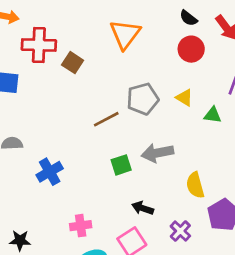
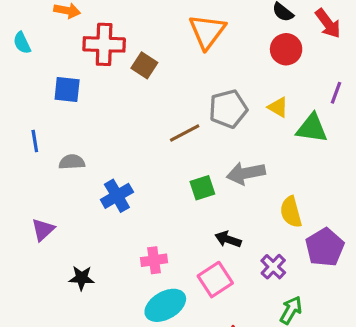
green triangle: (213, 115) -> (312, 128), size x1.5

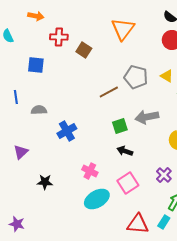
red cross: (104, 44) -> (59, 37), size x0.7
gray pentagon: (228, 109) -> (136, 77), turned 30
black arrow: (228, 239) -> (125, 151), moved
pink cross: (154, 260) -> (90, 171), turned 35

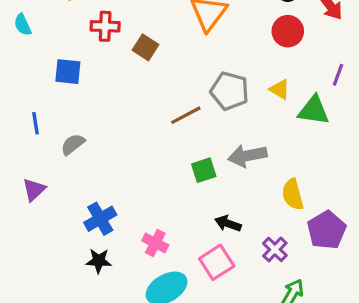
gray semicircle: (39, 110) -> (73, 144), turned -35
blue cross: (67, 131) -> (100, 219), moved
black arrow: (125, 151) -> (228, 224), moved
purple triangle: (21, 152) -> (34, 190), moved
black star: (45, 182) -> (99, 261), moved

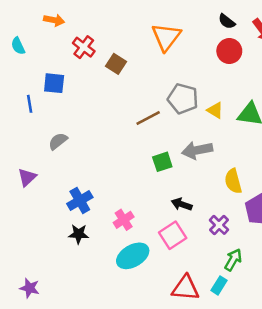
red cross: (105, 26) -> (84, 47), turned 35
yellow triangle: (280, 89) -> (215, 110), moved
blue line: (36, 123) -> (30, 104), moved
pink cross: (155, 243) -> (124, 220), turned 30

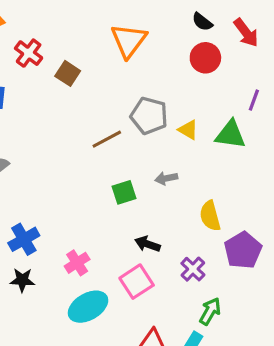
gray arrow: (197, 150) -> (166, 178), size x0.6

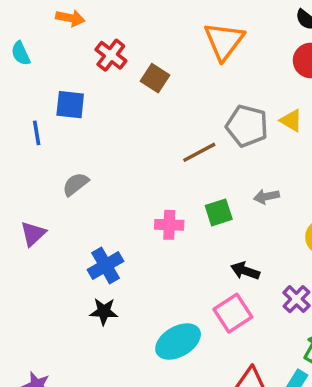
yellow triangle: (188, 130) -> (291, 121), moved
pink cross: (77, 263) -> (169, 225), moved, turned 35

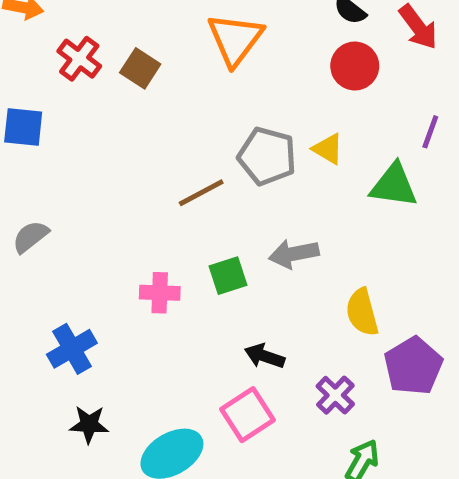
brown square: (155, 78) -> (140, 68), moved
gray arrow: (266, 197) -> (294, 254), size x1.4
black star: (104, 311) -> (89, 424), moved

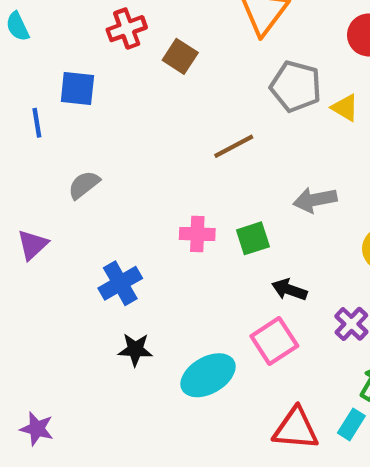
red cross: (79, 59) -> (127, 29), turned 33
brown square: (140, 68) -> (180, 56), moved
gray pentagon: (267, 156) -> (296, 86), moved
green square: (228, 276) -> (253, 238), moved

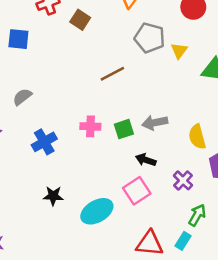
yellow triangle: (345, 108) -> (179, 51), turned 36
gray arrow: (315, 200) -> (155, 123), moved
blue cross: (120, 283) -> (44, 142), moved

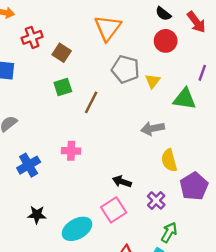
brown line: (112, 74) -> (91, 102), turned -35
gray arrow: (155, 123) -> (153, 128), moved
green square: (124, 129) -> (63, 87), moved

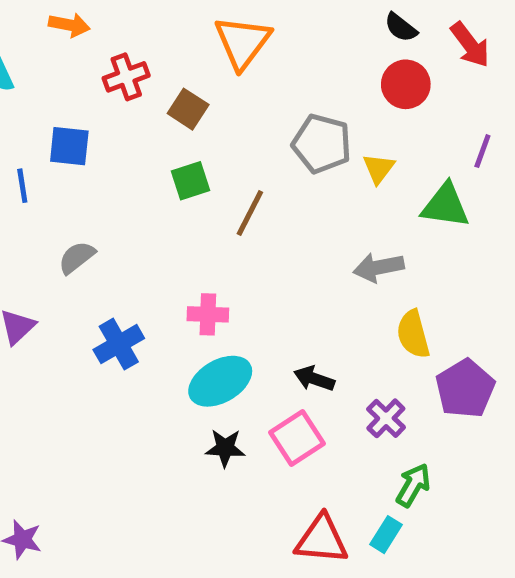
orange triangle: (108, 28) -> (242, 42), moved
black star: (37, 215) -> (225, 448), moved
cyan ellipse: (77, 229) -> (220, 381), moved

